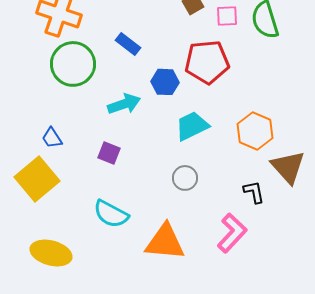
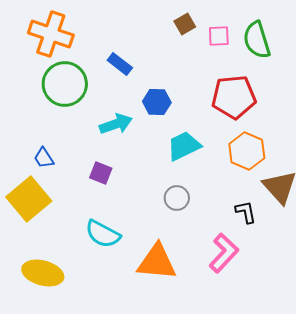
red pentagon: (207, 62) -> (234, 97), moved

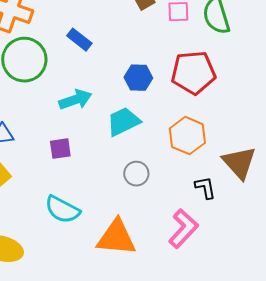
blue hexagon: (157, 102) -> (138, 78), moved
cyan trapezoid: (184, 146) -> (123, 122), moved
orange hexagon: (247, 151) -> (187, 136), moved
purple square: (101, 173) -> (60, 149), turned -30

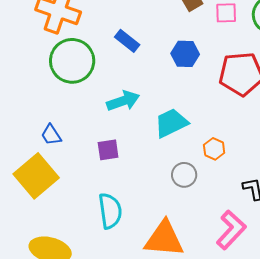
blue hexagon: (138, 78) -> (185, 54), moved
orange hexagon: (187, 136) -> (214, 149), moved, size x0.6
cyan semicircle: (62, 210) -> (110, 211), turned -126

